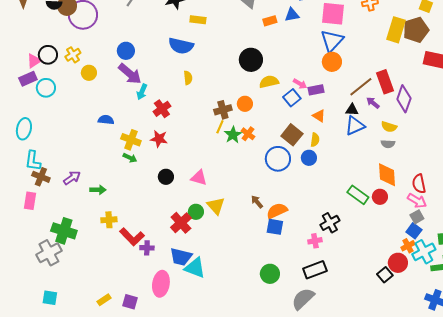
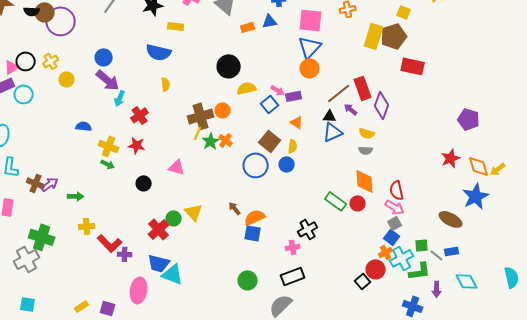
brown cross: (223, 110) -> (201, 116), size x1.4
brown cross: (41, 177) -> (36, 183), moved
pink triangle: (199, 178) -> (177, 167), moved

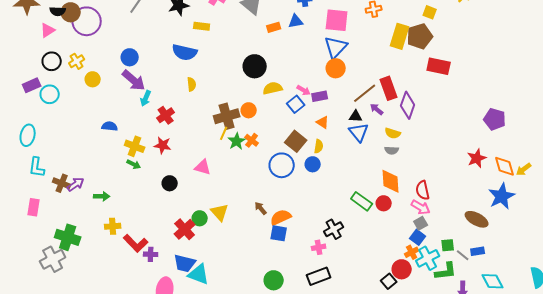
pink triangle: (12, 67) -> (48, 30), moved
blue triangle: (333, 132) -> (359, 132), turned -45

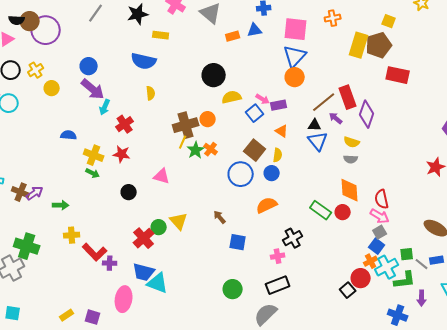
orange semicircle: (281, 217) -> (267, 205), moved

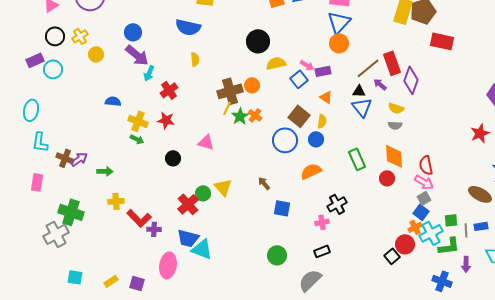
green rectangle: (321, 210) -> (357, 159), moved, turned 30
gray line: (422, 264) -> (466, 230), turned 48
black rectangle: (278, 285) -> (322, 251), size x0.7
cyan square: (13, 313) -> (75, 277), moved

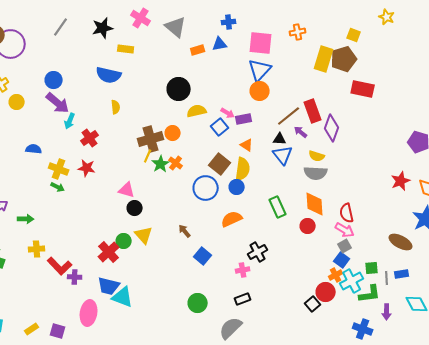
yellow semicircle: (322, 121) -> (243, 169), size x1.6
gray semicircle: (395, 125) -> (316, 173), size x1.6
black circle: (173, 158) -> (135, 208), moved
blue square: (282, 208) -> (203, 256), turned 30

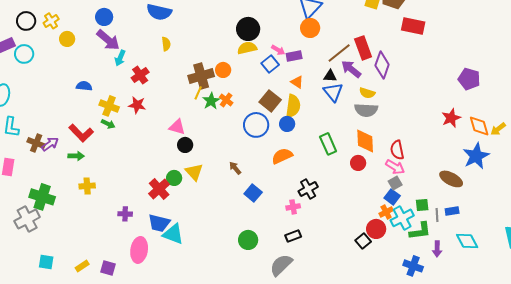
black circle: (179, 89) -> (248, 29), moved
purple arrow: (301, 132) -> (351, 69), size x1.5
red L-shape: (60, 266) -> (81, 133), moved

